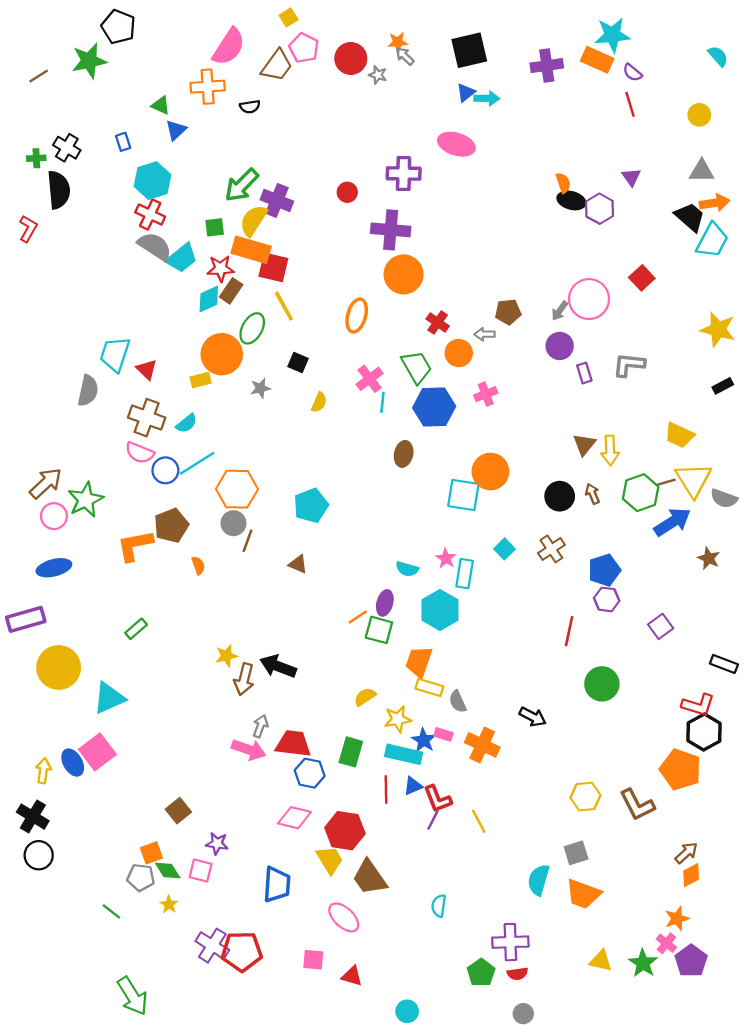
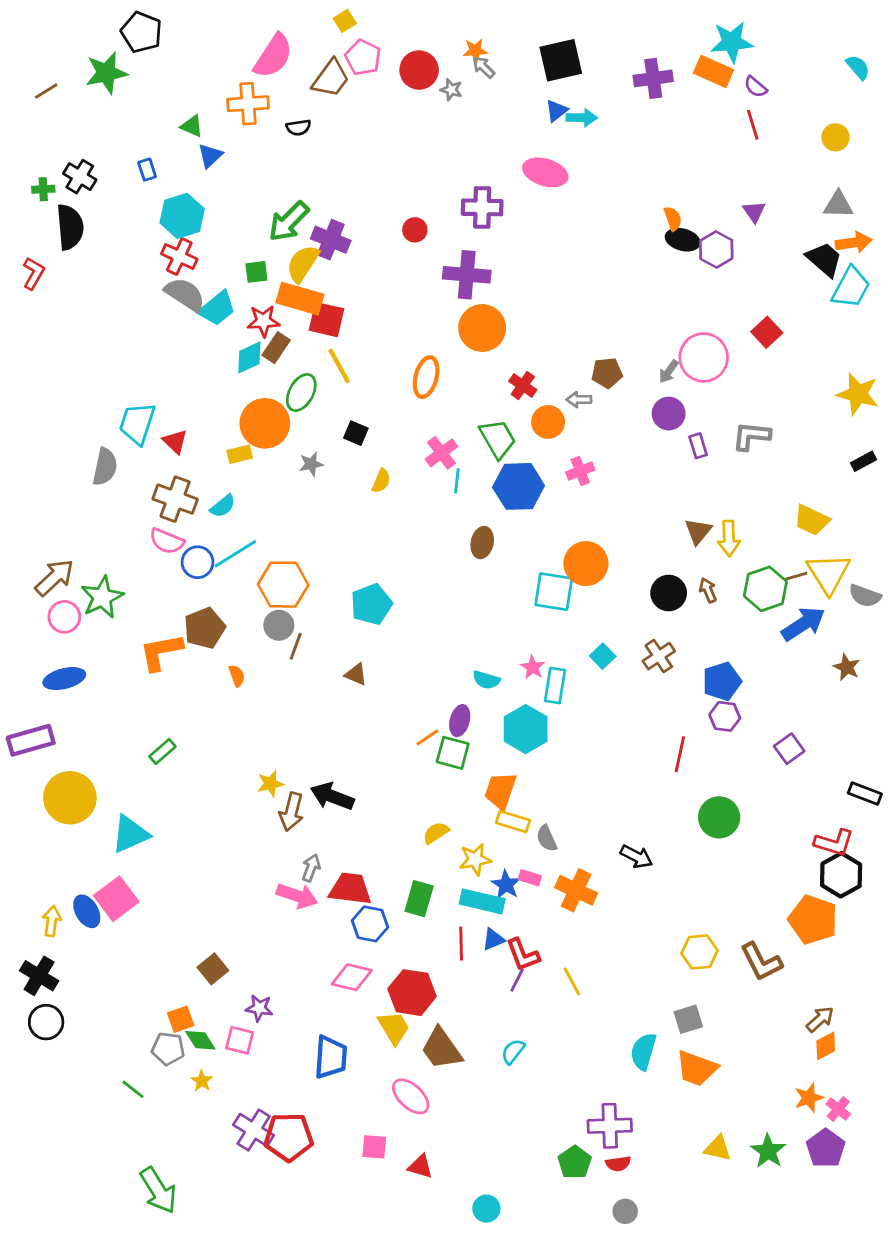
cyan semicircle: (439, 906) -> (513, 1051), moved, turned 30
pink cross: (666, 943) -> (838, 1109), moved

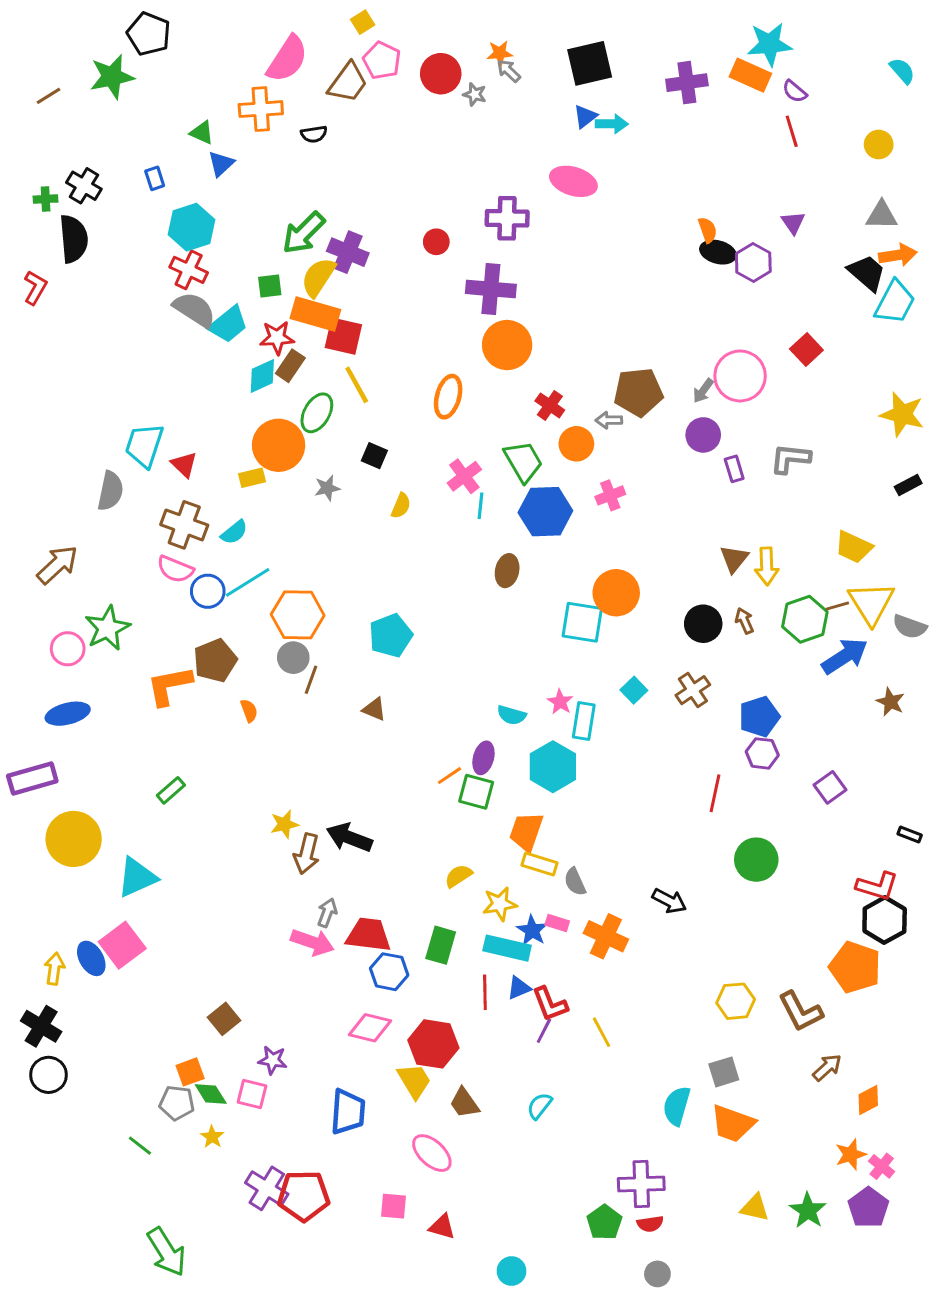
brown pentagon: (607, 373) -> (638, 392), size x1.5
brown arrow: (55, 578) -> (57, 565), moved
black rectangle: (865, 794) -> (910, 835), size x0.7
brown arrow: (820, 1019) -> (827, 1068), moved
brown trapezoid: (441, 1049) -> (464, 1103), size x0.7

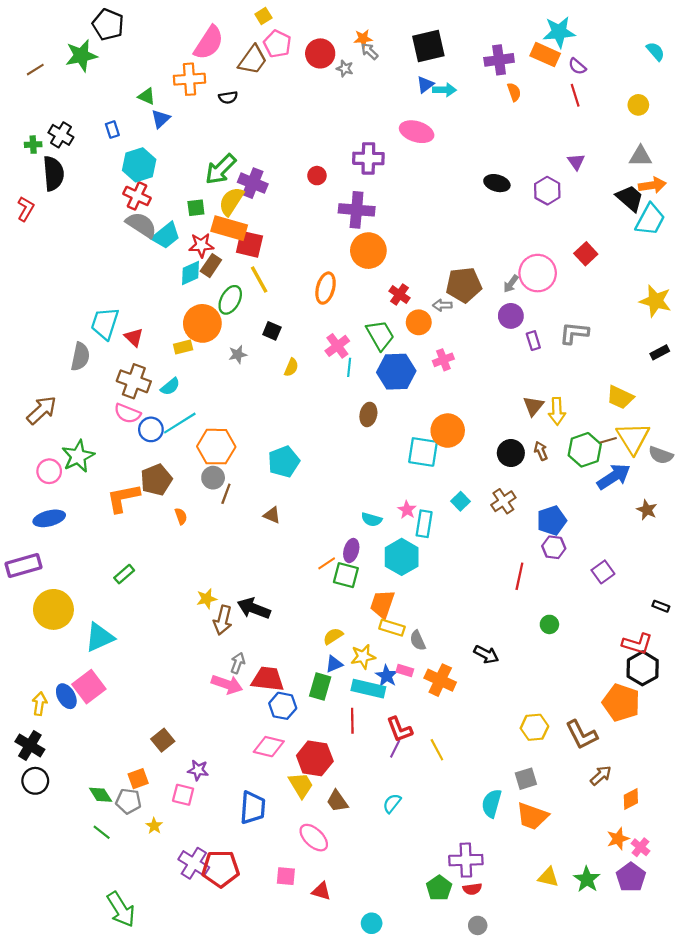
orange semicircle: (708, 230) -> (514, 92), moved
black ellipse: (718, 252) -> (497, 183), moved
green circle: (756, 860) -> (549, 624), size x0.6
blue triangle: (519, 988) -> (334, 664), moved
green diamond: (211, 1094) -> (101, 795), moved

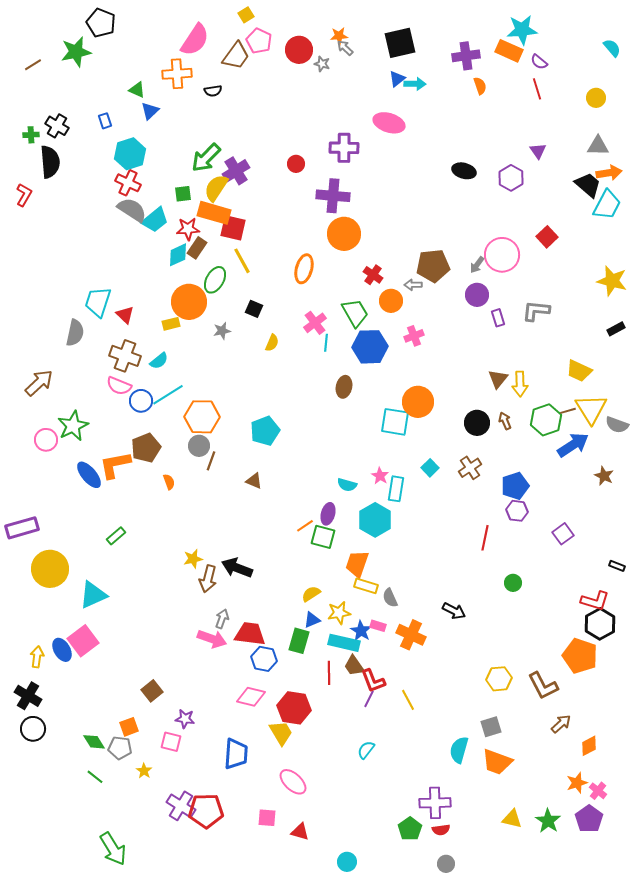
purple cross: (253, 183) -> (236, 171), turned 36
blue ellipse: (49, 518) -> (89, 475), moved, turned 64
brown trapezoid: (337, 801) -> (354, 666), moved

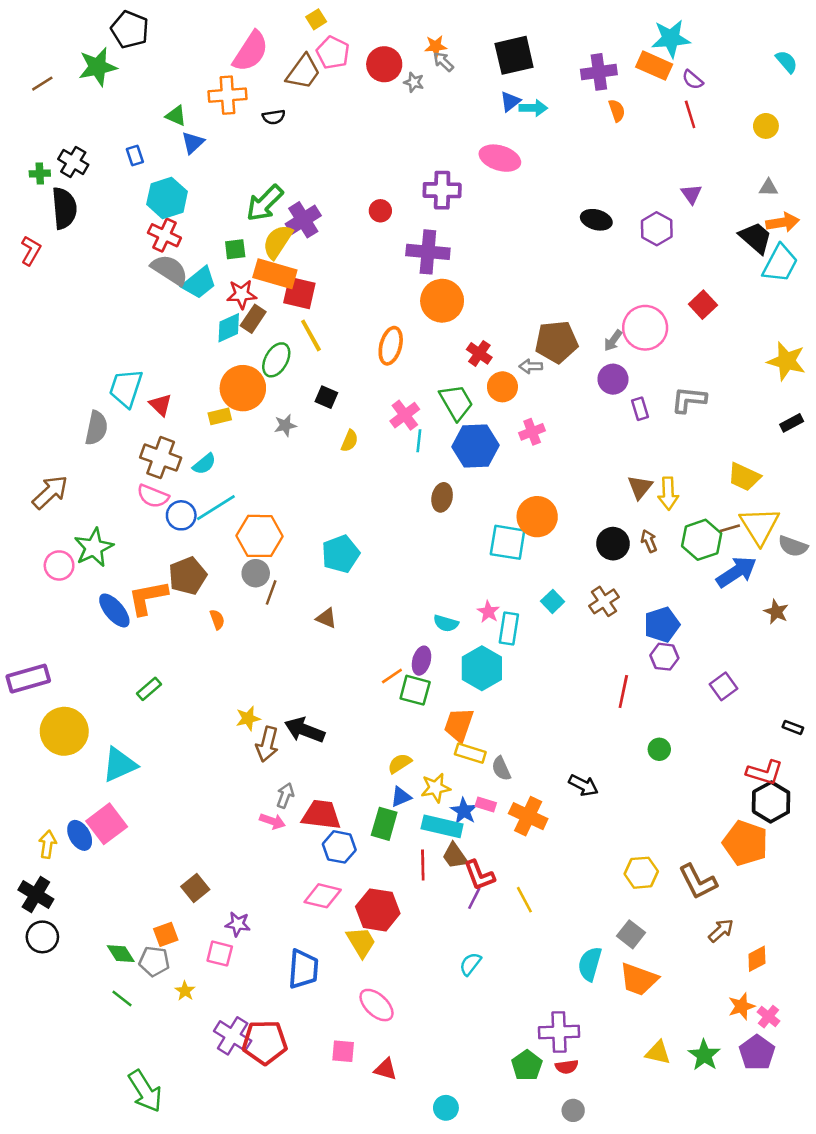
gray triangle: (598, 146) -> (768, 188), size x0.7
pink arrow: (212, 639) -> (272, 821), size x0.7
gray square: (491, 727) -> (631, 934), turned -35

